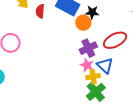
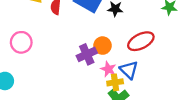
orange circle: (83, 23) -> (103, 46), moved
purple cross: (88, 48) -> (87, 54), moved

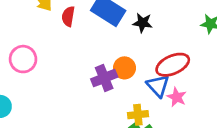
pink star: (108, 69) -> (177, 97), moved
blue triangle: (129, 70) -> (158, 86), moved

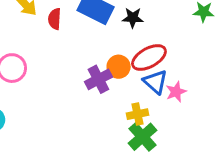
red ellipse: (173, 65) -> (149, 57), moved
pink star: (177, 97) -> (176, 92), turned 30

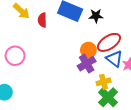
purple cross: (98, 79) -> (87, 64), moved

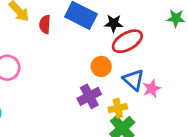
red ellipse: (109, 42) -> (127, 41), moved
purple cross: (87, 64) -> (89, 96), moved

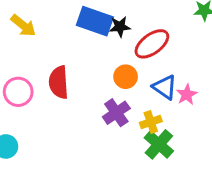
black star: (114, 23) -> (120, 27), moved
red semicircle: (45, 24) -> (59, 82), moved, size x1.5

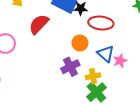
red ellipse: (152, 44) -> (101, 23), turned 35
red semicircle: (59, 82) -> (39, 24), moved, turned 40

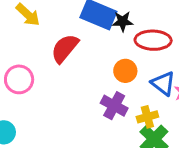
purple cross: (70, 67) -> (114, 106), turned -30

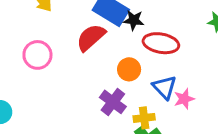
red semicircle: (65, 48) -> (91, 37), moved
pink circle: (19, 79) -> (37, 55), moved

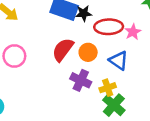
red semicircle: (91, 37) -> (63, 50), moved
pink star: (184, 99) -> (133, 32), moved

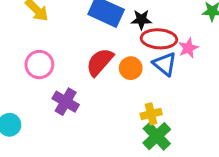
black star: (84, 13) -> (141, 20), moved
blue triangle: (119, 61) -> (165, 64), moved
purple cross: (81, 80) -> (66, 102), moved

